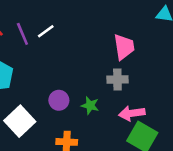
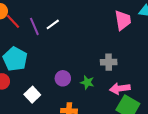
pink trapezoid: (124, 47) -> (123, 20), moved
white square: (20, 121) -> (32, 95), size x0.7

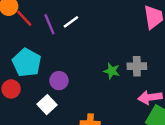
purple circle: (63, 78) -> (59, 81), moved
green star: (87, 82) -> (112, 71), moved

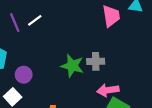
green star: (112, 71) -> (72, 66), size x1.5

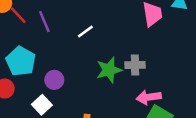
white line: (35, 20) -> (85, 31), moved
green star: (72, 66) -> (109, 70), turned -30

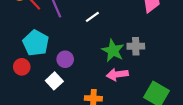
green star: (109, 70) -> (113, 51), turned -30
pink arrow: (149, 97) -> (117, 74), moved

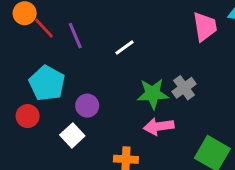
gray cross: (136, 46) -> (184, 88), turned -35
green star: (113, 51) -> (153, 94), turned -30

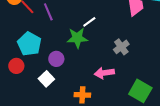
white line: (124, 47) -> (89, 22), moved
green star: (153, 94) -> (77, 38), moved

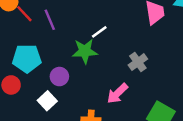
cyan pentagon: (29, 44) -> (27, 58), turned -30
pink arrow: (104, 73) -> (117, 93), turned -36

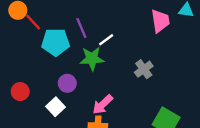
purple line: (50, 20) -> (81, 28), moved
cyan pentagon: (27, 58) -> (55, 42), moved
pink arrow: (117, 93) -> (103, 104), moved

